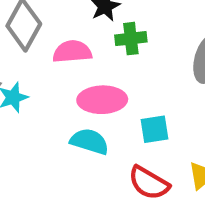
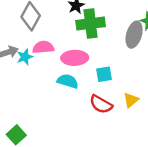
green cross: (131, 39) -> (91, 24), size x1.6
pink semicircle: (72, 52) -> (43, 47), moved

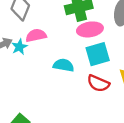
pink ellipse: (75, 58) -> (90, 29), moved
cyan square: (104, 74) -> (98, 54), size x1.5

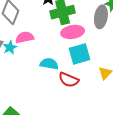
red semicircle: (98, 83) -> (69, 80), moved

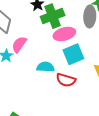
pink semicircle: (25, 37) -> (19, 44), turned -36

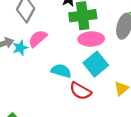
cyan square: (73, 54) -> (96, 64), turned -30

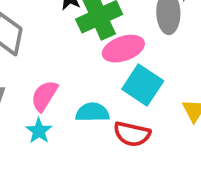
pink semicircle: (38, 39) -> (44, 96), moved
cyan star: (20, 48) -> (39, 131), moved

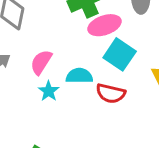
cyan star: (39, 131) -> (49, 91), moved

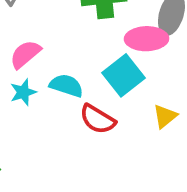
pink ellipse: (105, 25) -> (147, 39), moved

